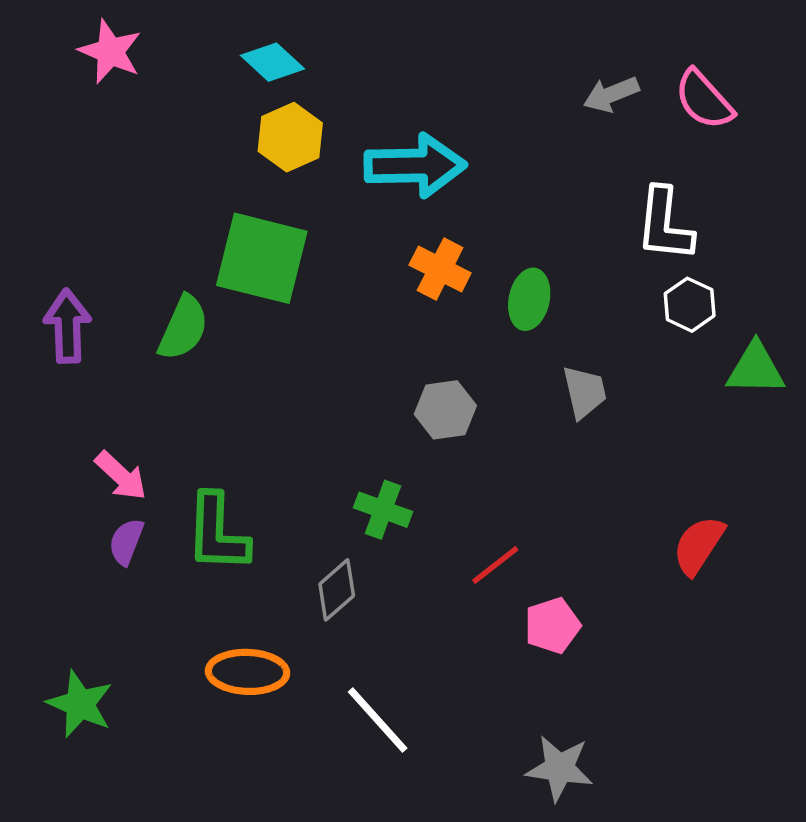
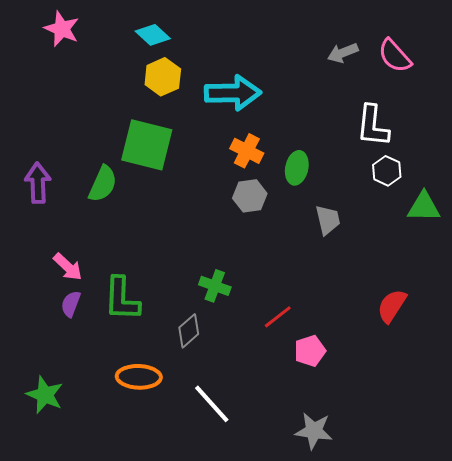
gray hexagon: (445, 410) -> (250, 196), moved

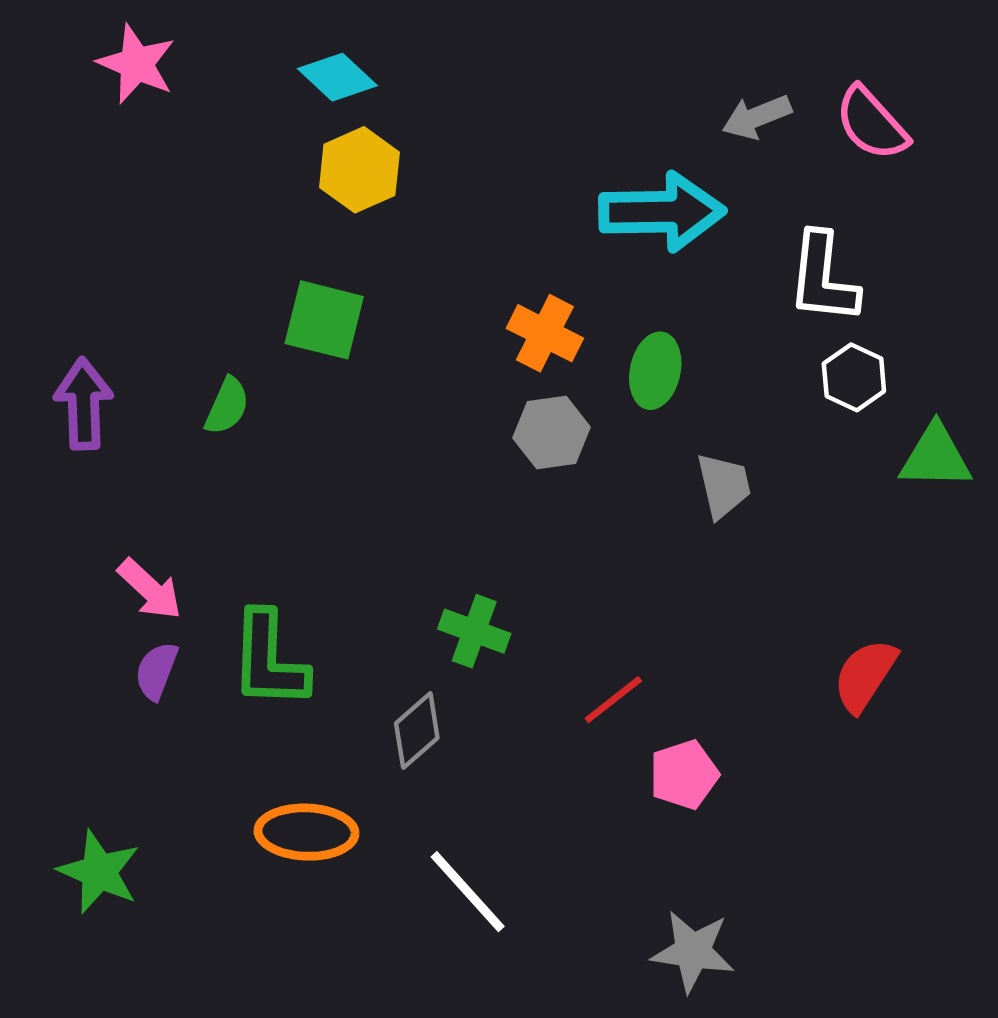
cyan arrow: (233, 93) -> (662, 212), moved
green square: (147, 145) -> (324, 320), size x0.7
green semicircle: (103, 184) -> (227, 406), size x0.7

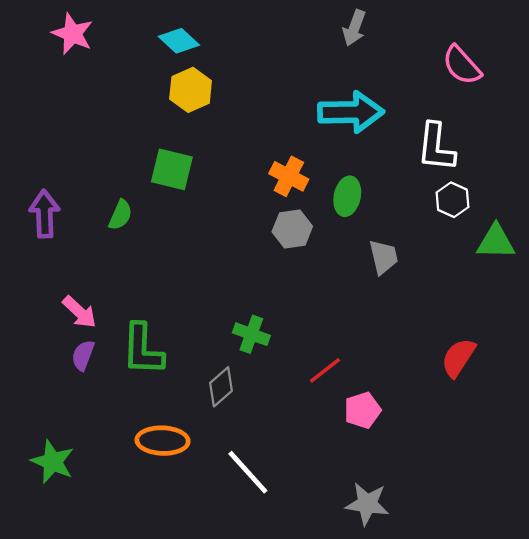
gray arrow: (757, 117) -> (354, 28), moved, turned -48

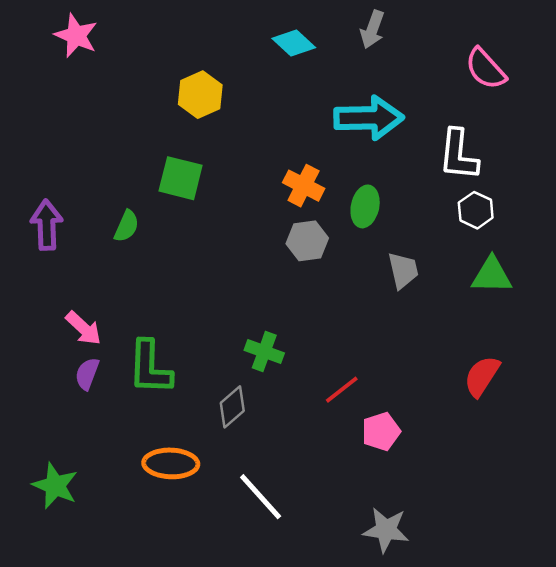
cyan diamond: (179, 41) -> (294, 43), moved
green triangle: (496, 242) -> (492, 275), moved

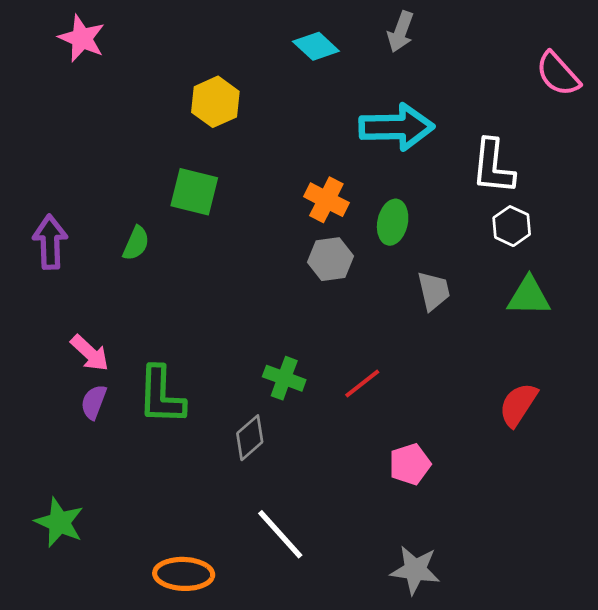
pink semicircle: (486, 69) -> (558, 74), moved
red line: (342, 390) -> (362, 383), moved
orange ellipse: (171, 463) -> (184, 574), moved

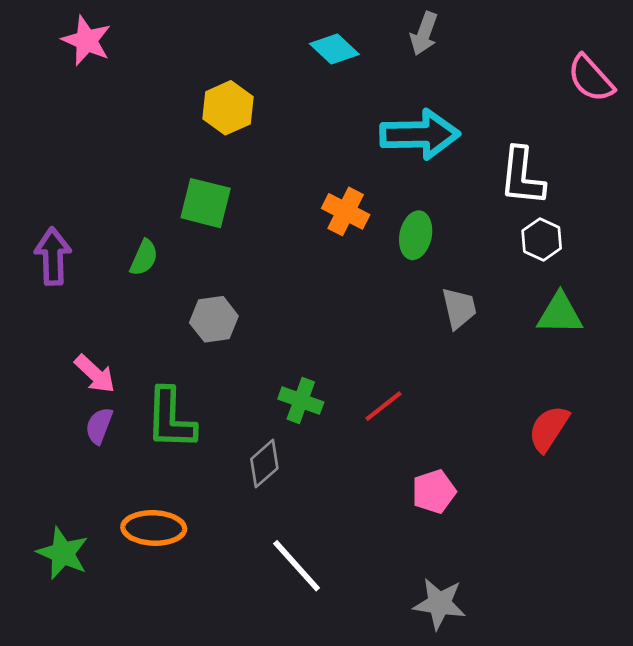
gray hexagon: (330, 259) -> (214, 319), moved
orange ellipse: (184, 574) -> (154, 528), moved

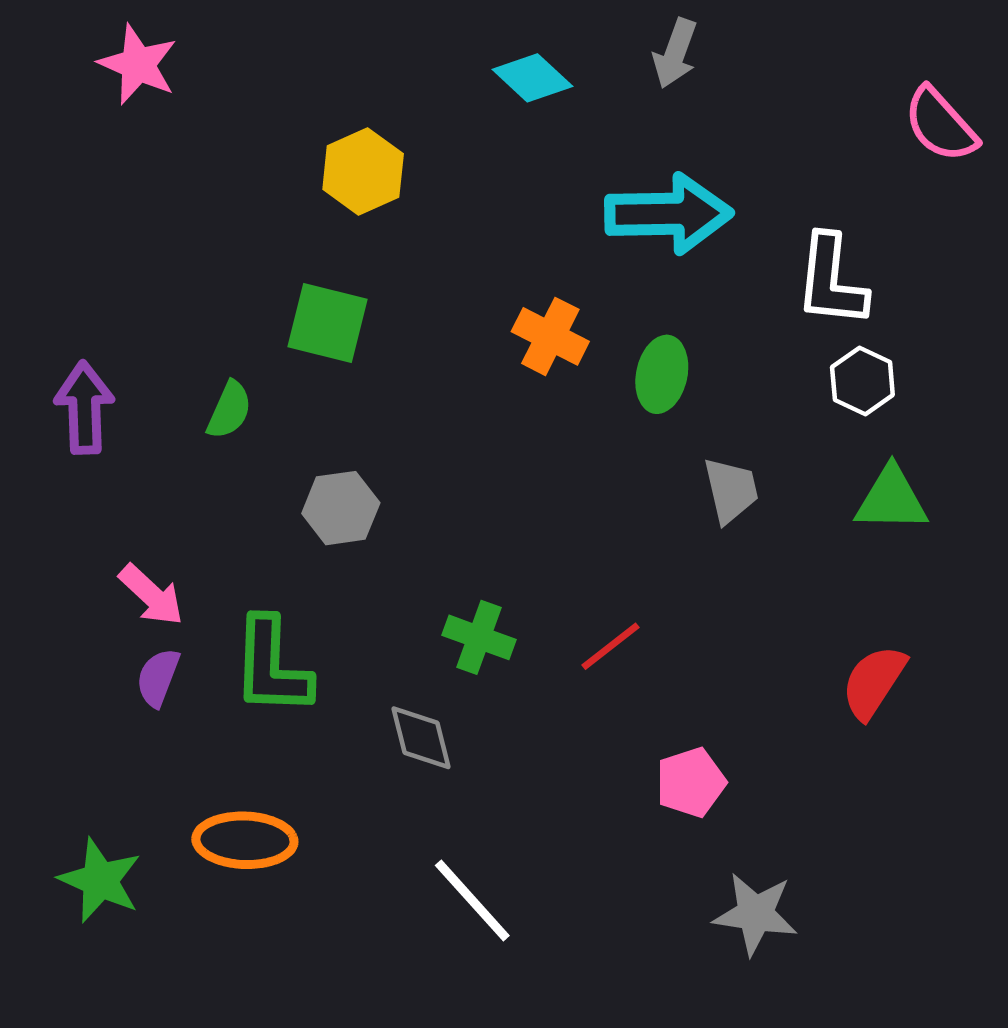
gray diamond: (264, 464) -> (421, 738), turned -63
gray star: (439, 604) -> (755, 914), moved

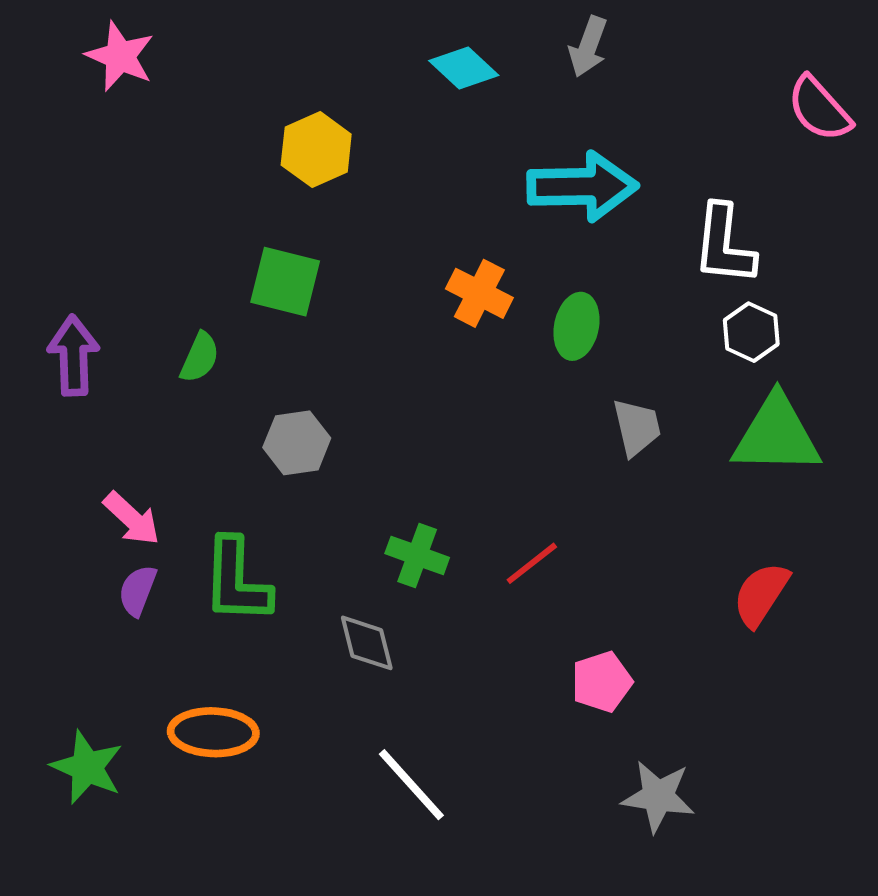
green triangle: (891, 499) -> (777, 435), size x1.4

